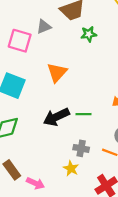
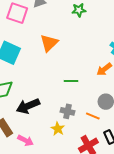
black arrow: (56, 117) -> (28, 106), moved

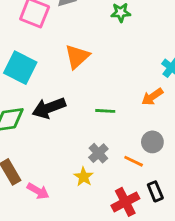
black arrow: (28, 106) -> (49, 108), moved
gray cross: (67, 111) -> (98, 153), turned 32

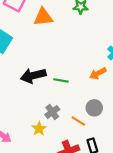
orange triangle: (77, 56) -> (43, 17), moved, turned 30
black arrow: (49, 108) -> (33, 76), moved

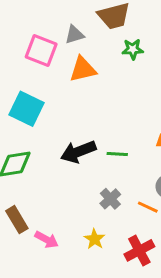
yellow star: (39, 129) -> (95, 239), moved

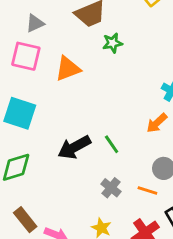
gray triangle: (74, 35) -> (35, 23), moved
green line: (117, 154) -> (112, 144), turned 60

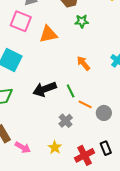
orange arrow: (157, 123) -> (83, 63), moved, turned 84
orange line: (147, 191) -> (85, 104), moved

